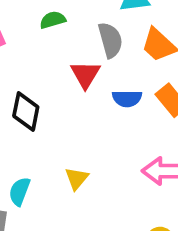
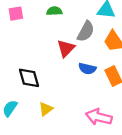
gray semicircle: (110, 40) -> (86, 31), turned 30
black diamond: (26, 112) -> (29, 78), moved, turned -40

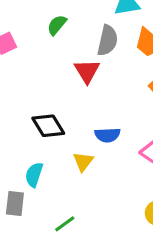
green semicircle: (54, 11) -> (57, 25), turned -32
blue semicircle: (87, 69) -> (107, 135), moved

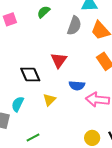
red triangle: (87, 71) -> (59, 60), moved
blue semicircle: (107, 135) -> (77, 86), moved

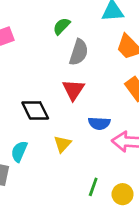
green semicircle: (44, 12) -> (62, 26), moved
gray semicircle: (74, 26) -> (79, 52), moved
green line: (33, 137) -> (93, 187), moved, turned -40

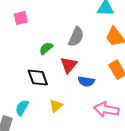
green semicircle: (62, 26) -> (46, 48), moved
blue semicircle: (99, 123) -> (86, 81), moved

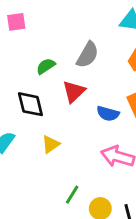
blue semicircle: (86, 81) -> (108, 114), moved

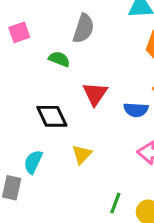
gray semicircle: (88, 55) -> (84, 29), moved
green semicircle: (46, 66) -> (59, 59), moved, turned 66

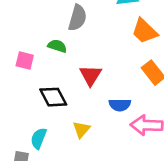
pink square: (19, 32) -> (25, 60), moved, turned 36
blue semicircle: (136, 110) -> (120, 105), moved

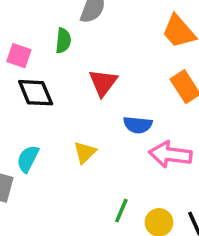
green semicircle: (57, 46) -> (63, 41), turned 72
black diamond: (53, 97) -> (36, 93), moved

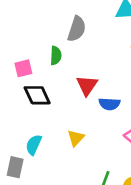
pink square: (19, 56) -> (23, 68), turned -30
blue semicircle: (138, 125) -> (109, 104), moved

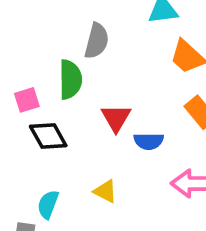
green semicircle: (56, 56) -> (70, 79), size x1.5
yellow triangle: (76, 138) -> (105, 191), turned -42

